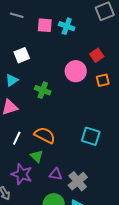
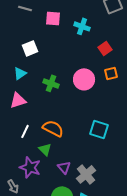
cyan cross: (67, 26) -> (82, 26), moved
pink circle: (76, 71) -> (84, 79), moved
purple triangle: (56, 174) -> (64, 167), turned 40

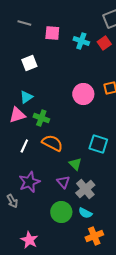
red square: (105, 48) -> (104, 43), moved
cyan triangle: (20, 73) -> (26, 97), moved
green cross: (51, 83) -> (41, 118), moved
green triangle: (45, 149) -> (75, 164), moved
purple star: (30, 167) -> (29, 182), turned 30

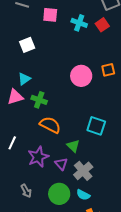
white line: (24, 146) -> (12, 143), moved
purple star: (29, 182) -> (38, 157), moved
gray arrow: (12, 201) -> (26, 191), moved

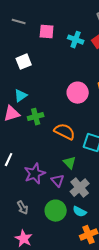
green cross: (39, 100) -> (36, 117), turned -35
orange semicircle: (50, 125) -> (65, 132), moved

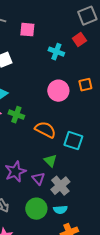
cyan cross: (76, 40) -> (56, 52), moved
green cross: (36, 117) -> (16, 115), turned 35
cyan semicircle: (80, 212) -> (60, 210), turned -32

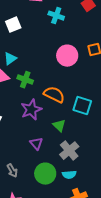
cyan cross: (56, 52) -> (56, 16), moved
purple star: (15, 172) -> (31, 110), moved
purple triangle: (38, 179) -> (36, 144), moved

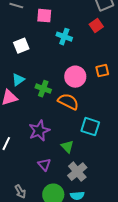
green cross: (25, 80) -> (43, 89), moved
orange semicircle: (54, 95) -> (68, 102), moved

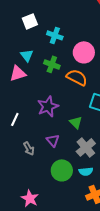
cyan cross: (64, 37) -> (55, 35), moved
cyan triangle: (18, 80) -> (27, 55), turned -32
gray arrow: (20, 192) -> (29, 148), moved

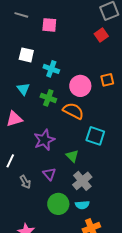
white square: (30, 21) -> (26, 55), turned 35
pink triangle: (18, 73) -> (14, 119), moved
white line: (15, 119) -> (10, 161), moved

